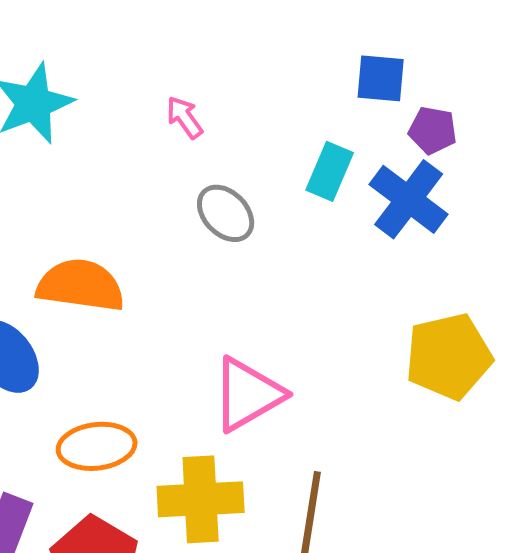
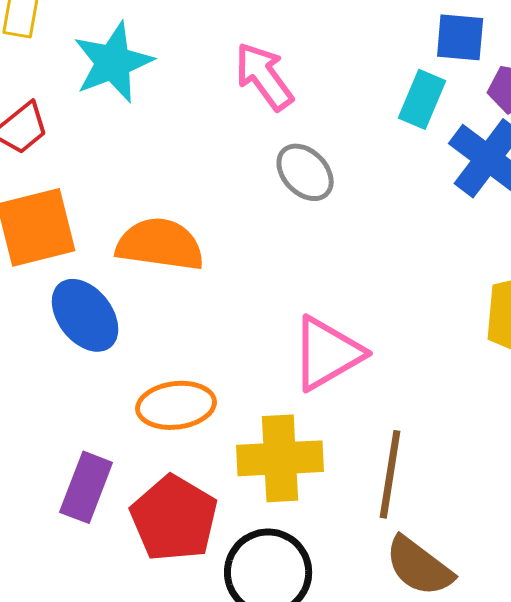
pink arrow: (185, 117) -> (264, 76), size x1.6
cyan rectangle: (330, 171) -> (422, 99), moved

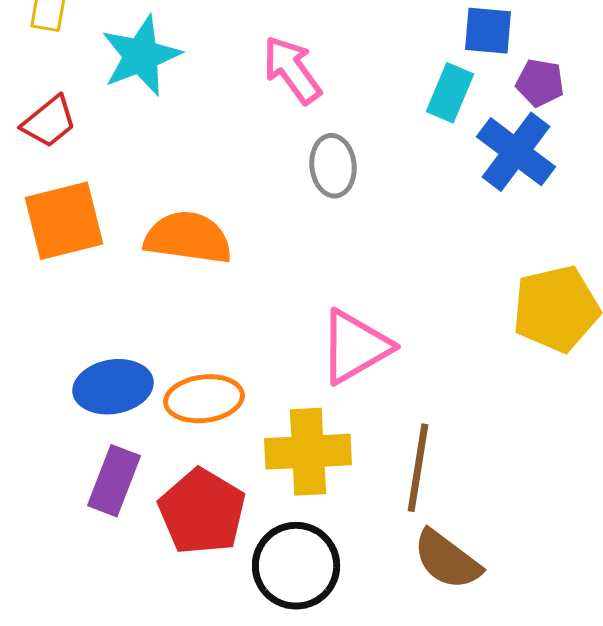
gray ellipse: (305, 172) -> (333, 166), turned 38
blue ellipse: (85, 315) -> (113, 387), moved, turned -62

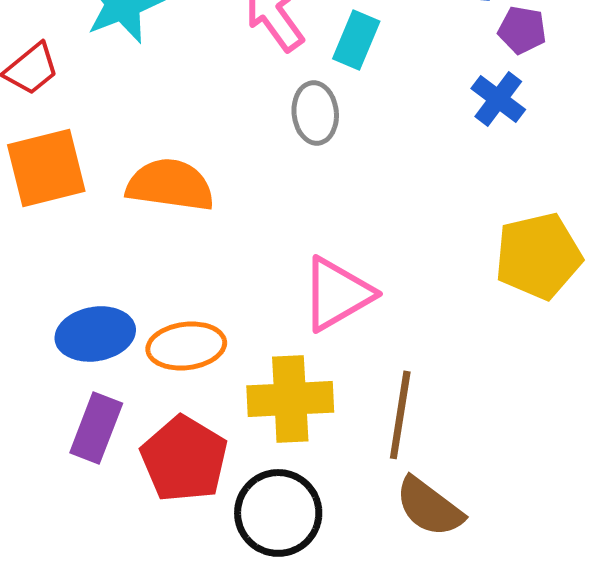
cyan rectangle: (450, 93) -> (356, 40), moved
blue cross: (516, 152) -> (498, 99), size x0.7

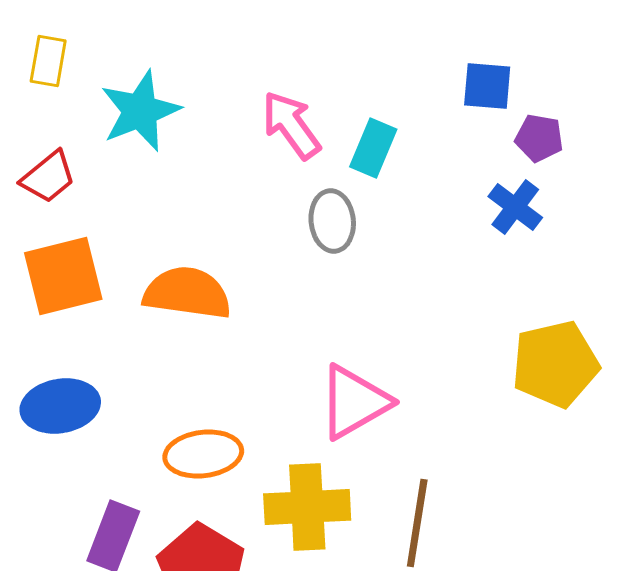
blue ellipse: (95, 334) -> (60, 406), moved

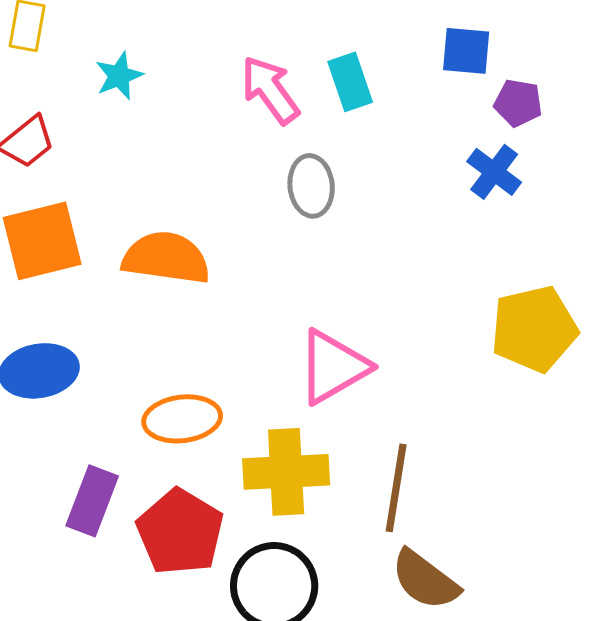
cyan star: (140, 111) -> (119, 76), size x0.6
cyan rectangle: (373, 148) -> (350, 82), moved, turned -42

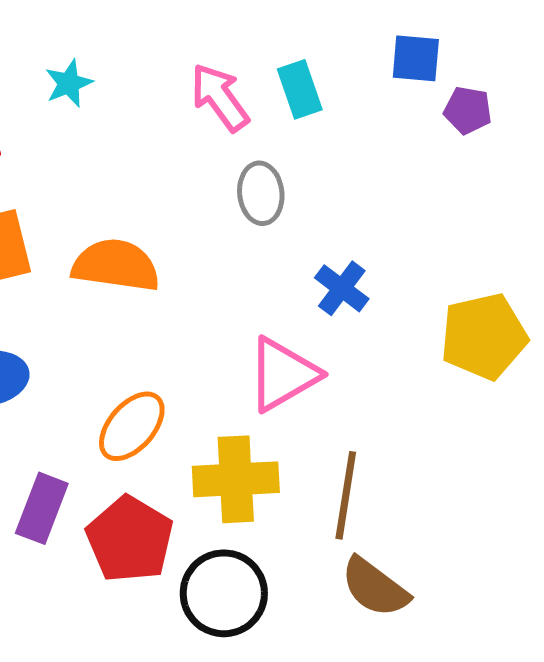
blue cross: (494, 172) -> (342, 288), moved
orange ellipse: (182, 419) -> (132, 426), turned -42

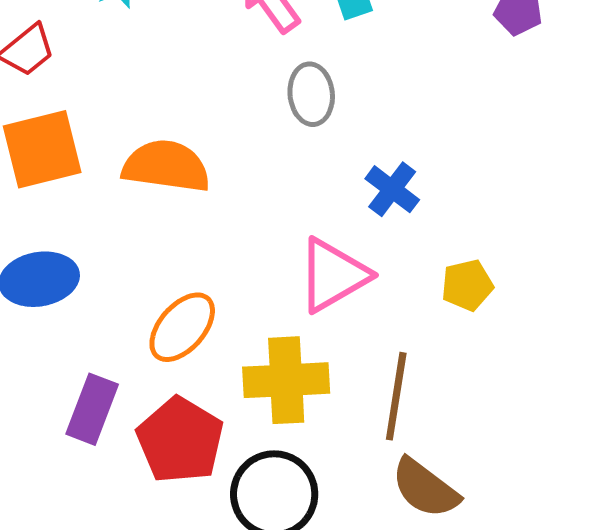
yellow pentagon: (484, 336) -> (467, 285), moved, size x0.6

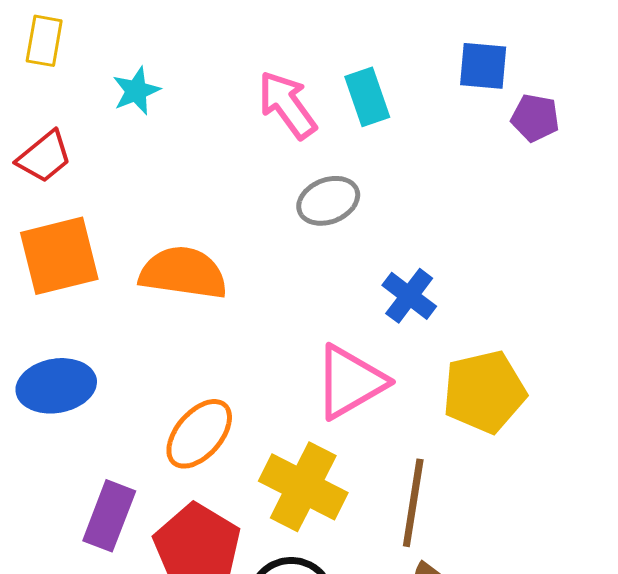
gray ellipse: (311, 94) -> (328, 201), turned 74
yellow pentagon: (467, 285) -> (484, 392), size x1.6
yellow cross: (286, 380) -> (303, 487), turned 30

